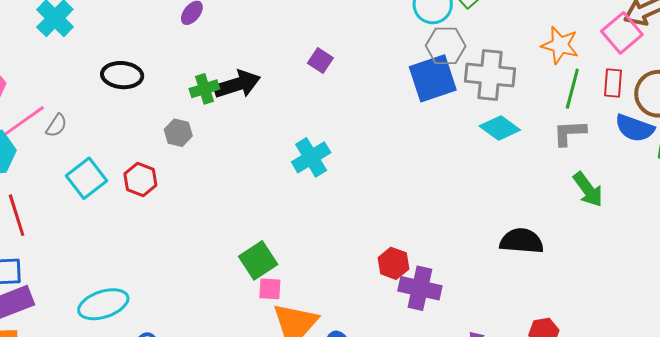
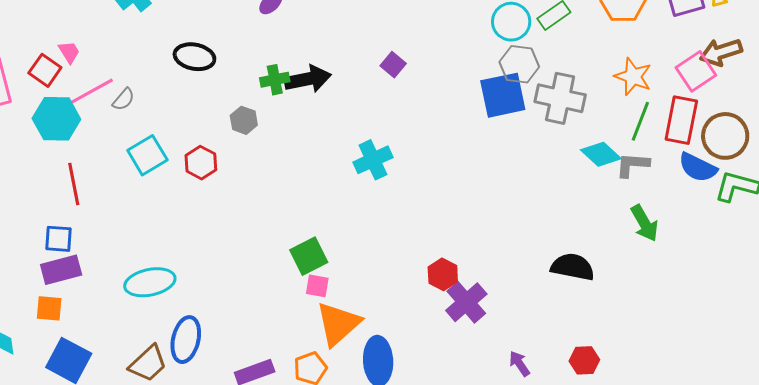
red rectangle: (613, 83) -> (681, 120), size x1.6
cyan diamond: (500, 128) -> (601, 154), moved
purple cross: (420, 288) -> (466, 302), turned 30

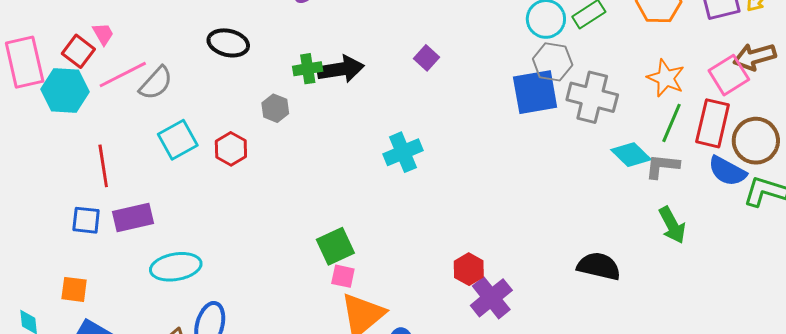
gray semicircle: (124, 99) -> (156, 83), size x1.5
cyan hexagon: (56, 119) -> (65, 91), moved
purple rectangle: (61, 270) -> (133, 217), moved

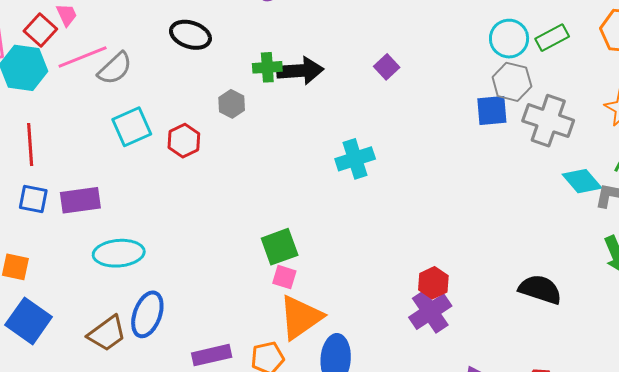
blue square: (535, 92) -> (492, 110), size x0.7
red line: (103, 166) -> (30, 145), moved
red hexagon: (469, 269) -> (433, 283), moved

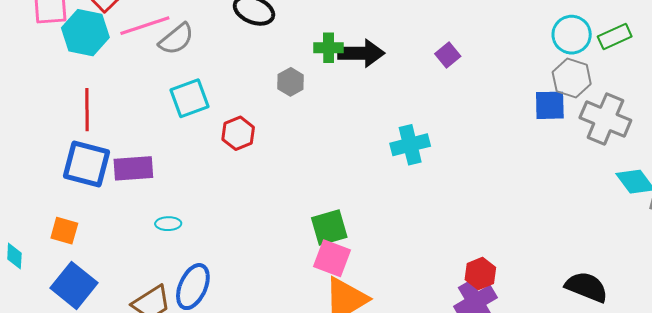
red hexagon: (184, 141) -> (238, 133), moved
blue square: (33, 199) -> (87, 164), size x1.6
cyan ellipse: (119, 253) -> (168, 224), size x0.5
pink square: (284, 277) -> (332, 258), size x1.5

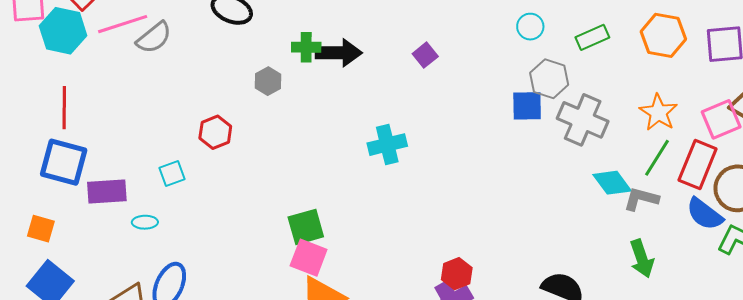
cyan circle: (572, 35) -> (530, 27), moved, size x0.7
cyan square: (189, 98) -> (172, 174), moved, size x0.7
purple rectangle: (133, 168) -> (107, 192), moved

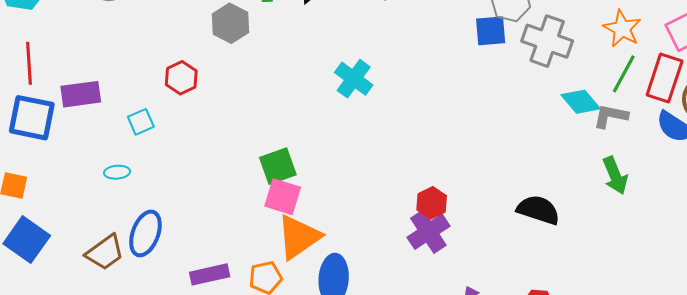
gray hexagon: (268, 81) -> (230, 23), size x1.4
cyan cross: (387, 145) -> (354, 79), turned -36
purple rectangle: (107, 192) -> (81, 94), moved

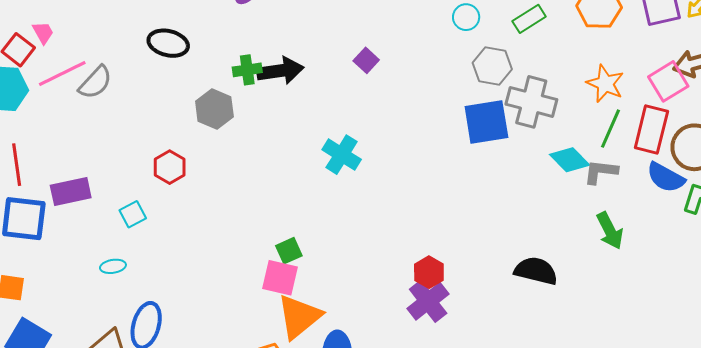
blue square: (491, 31) -> (486, 122), moved, size x1.4
green square: (278, 166) -> (289, 251), moved, size x0.7

